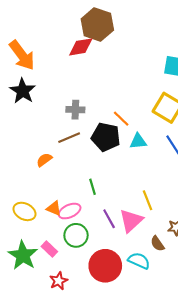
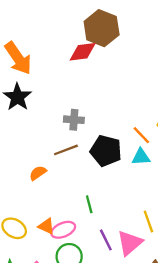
orange line: (121, 119) -> (141, 135), moved

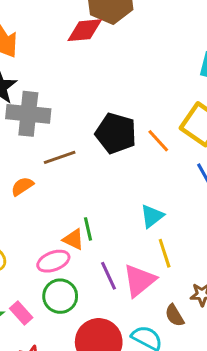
gray cross: (74, 120) -> (28, 114), moved, size x1.6
black pentagon: (106, 151) -> (116, 133), moved
cyan triangle: (141, 157) -> (152, 216), moved, turned -36
orange triangle: (46, 226) -> (73, 239), moved

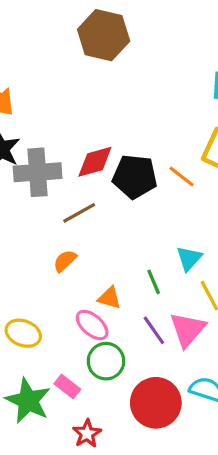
red diamond: (85, 30) -> (95, 162), moved
orange semicircle: (22, 186) -> (65, 261), moved
green line: (88, 229) -> (154, 282), moved
pink ellipse: (53, 261) -> (92, 325), turned 72

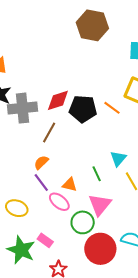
brown hexagon: (104, 35) -> (92, 25), moved
brown line: (79, 213) -> (49, 132), turned -30
pink triangle: (188, 329) -> (100, 205), moved
purple line: (154, 330) -> (41, 182), moved
green circle: (106, 361) -> (83, 222), moved

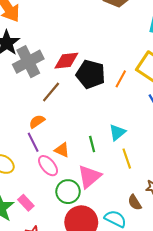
gray cross: (22, 108) -> (28, 62), turned -32
orange line: (112, 108) -> (121, 79), turned 72

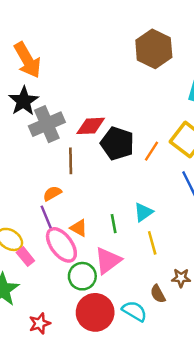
brown line: (51, 92) -> (71, 161), turned -45
pink ellipse: (48, 166) -> (61, 245), size x1.4
pink rectangle: (26, 203) -> (25, 257), moved

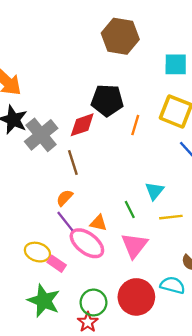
black pentagon: (117, 143) -> (107, 100), moved
orange line: (152, 151) -> (135, 125), moved
yellow line: (152, 243) -> (171, 217), turned -65
green circle: (82, 276) -> (93, 303), moved

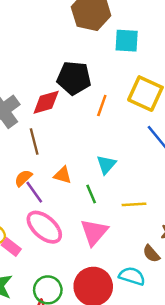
cyan square: (176, 64) -> (127, 41), moved
cyan triangle: (154, 191) -> (106, 164), moved
purple line: (65, 221) -> (34, 192), moved
orange triangle: (98, 223) -> (63, 175), moved

